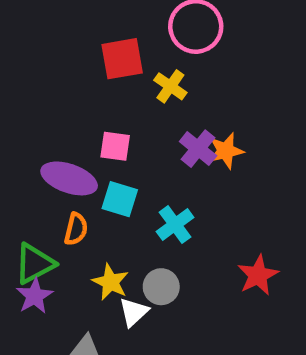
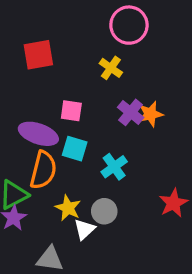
red square: (122, 59) -> (38, 55), moved
orange semicircle: (76, 229) -> (43, 170), size x1.6

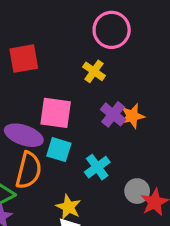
pink square: (71, 111) -> (56, 113), size x1.5
yellow star: (68, 208) -> (68, 207), moved
gray circle: (104, 211) -> (137, 191), moved

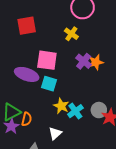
cyan cross: (97, 167) -> (75, 111), moved
orange semicircle: (29, 170) -> (27, 119), moved, size x0.6
yellow star: (68, 207) -> (61, 106), moved

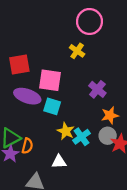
red square: (27, 26) -> (19, 64), moved
purple cross: (84, 61) -> (97, 89), moved
orange star: (96, 62) -> (110, 115), moved
white triangle: (55, 133) -> (59, 162), turned 40

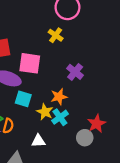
cyan square: (52, 106) -> (23, 99), moved
orange star: (110, 115) -> (59, 97), moved
gray circle: (108, 136) -> (85, 138), moved

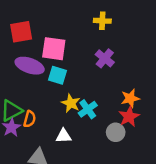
yellow cross: (56, 35) -> (102, 21), moved, turned -32
orange star: (59, 97) -> (130, 98), moved
cyan square: (23, 99) -> (57, 75), moved

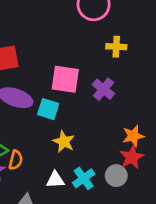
yellow cross: (102, 21) -> (116, 47), moved
pink square: (54, 49) -> (65, 79), moved
cyan cross: (88, 109) -> (84, 178), moved

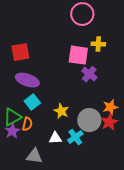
pink square: (65, 79) -> (78, 55), moved
cyan square: (48, 109) -> (32, 102), moved, turned 35
gray circle: (116, 176) -> (89, 120), moved, size x1.5

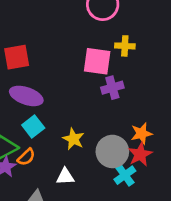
purple cross: (89, 74) -> (112, 88), turned 35
orange semicircle: (27, 124) -> (26, 157), turned 32
cyan cross: (75, 137) -> (125, 175), moved

